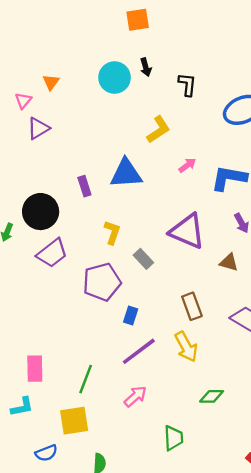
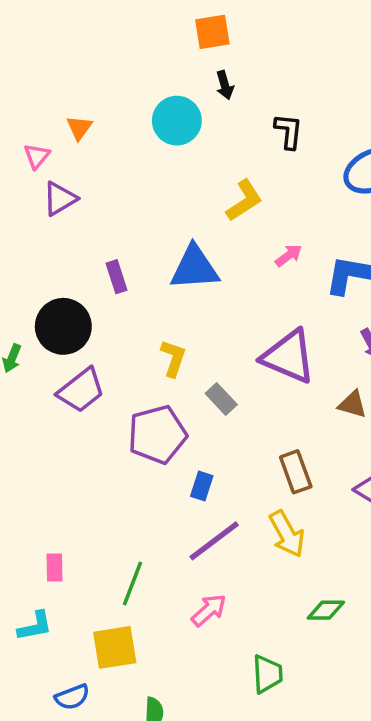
black arrow: (146, 67) -> (225, 85), moved
purple rectangle: (84, 186) -> (117, 277), moved
pink rectangle: (35, 369) -> (54, 568), size x0.7

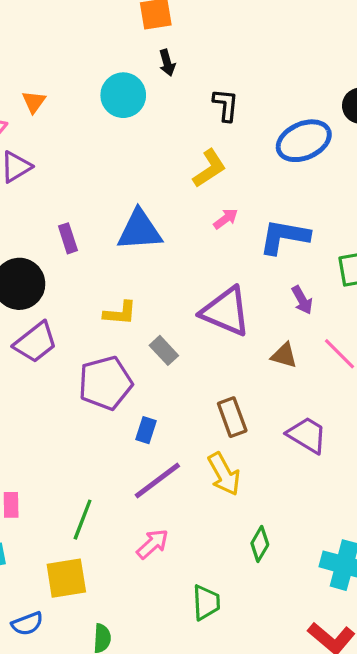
yellow L-shape: (244, 200) -> (209, 168), moved
yellow L-shape: (173, 358) -> (120, 313), turned 76
green diamond: (326, 610) -> (260, 544), turned -60

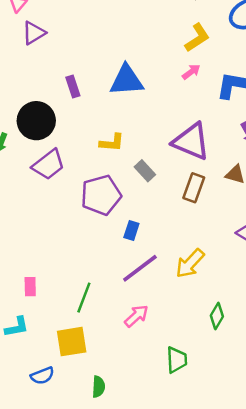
yellow L-shape: (209, 168) -> (197, 38), moved
brown rectangle: (232, 417) -> (194, 188), moved, turned 40
yellow arrow: (224, 474) -> (190, 263), turned 72

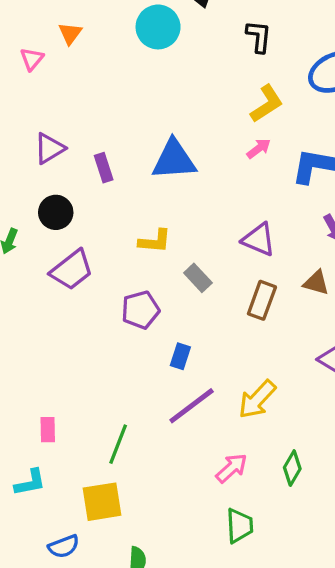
purple triangle: (34, 33) -> (49, 148), moved
black circle: (36, 121) -> (56, 212), size x0.7
purple triangle: (191, 141) -> (259, 240), size x0.7
purple pentagon: (101, 195) -> (140, 310), size x0.7
pink arrow: (136, 316) -> (232, 468), moved

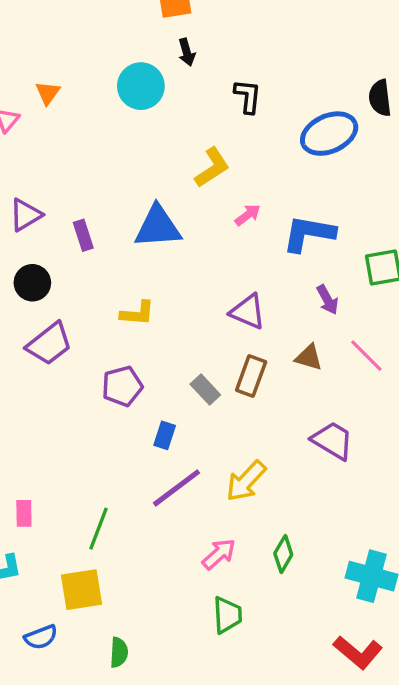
yellow L-shape: (267, 104) -> (212, 167), moved
gray rectangle: (198, 278) -> (205, 390), moved

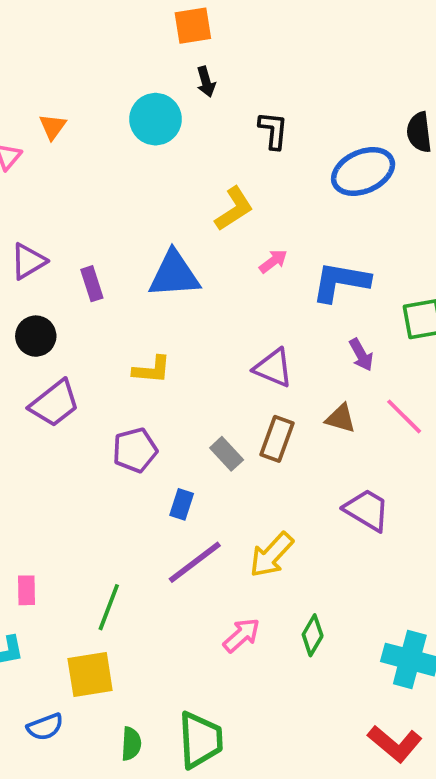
green trapezoid: (227, 615) -> (200, 740), moved, size x1.4

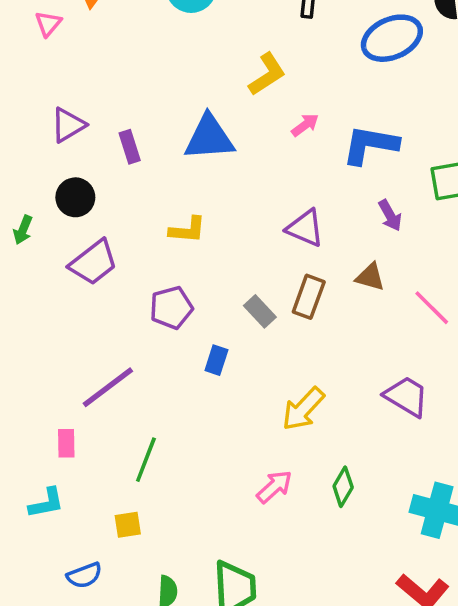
pink line: (404, 416) -> (432, 308), moved
purple trapezoid: (367, 510) -> (406, 396), moved
purple line: (195, 562) -> (108, 387), moved
yellow square: (90, 675) -> (128, 525), size x0.6

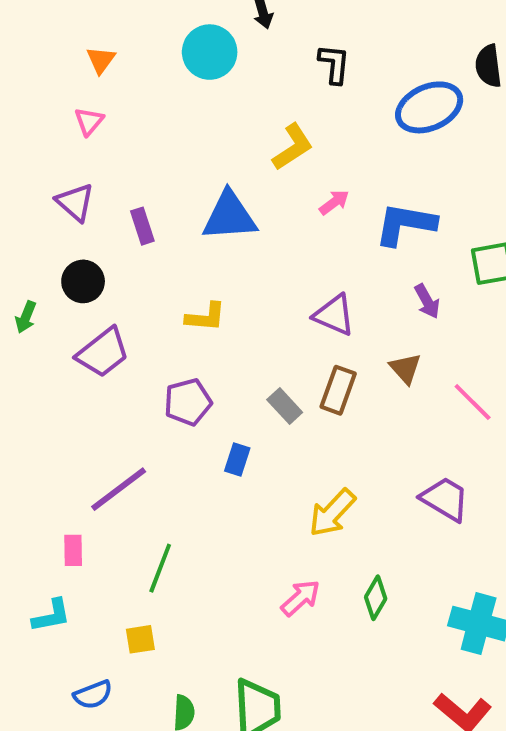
pink triangle: (48, 24) -> (89, 121), moved
purple triangle: (68, 125) -> (75, 202), turned -48
brown triangle: (370, 277) -> (405, 368), turned 32

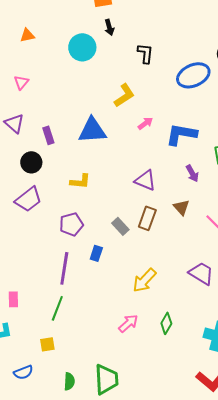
orange triangle: (101, 60) -> (27, 35), moved, turned 42
black circle: (83, 281) -> (31, 162), moved
purple line: (119, 489) -> (64, 268), moved, turned -44

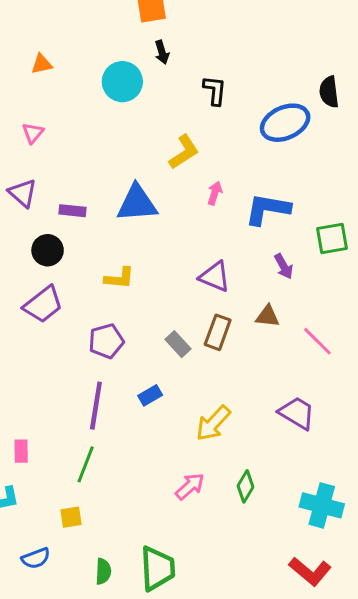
pink arrow: (145, 123) -> (215, 193), turned -35
purple rectangle: (48, 135) -> (72, 211), turned -66
brown triangle: (181, 207) -> (267, 316), turned -42
blue rectangle: (96, 253) -> (150, 395), moved, turned 42

